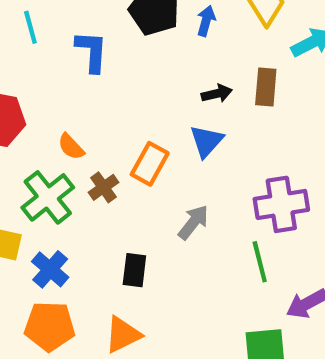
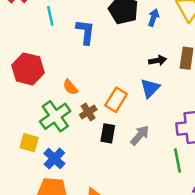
black rectangle: (134, 270) -> (108, 133), moved

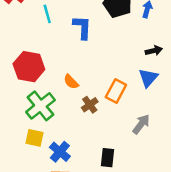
green cross: (55, 116) -> (40, 106), moved
black rectangle: (108, 133) -> (107, 158), moved

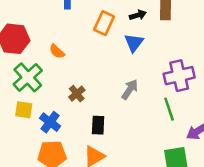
orange rectangle: (116, 91) -> (104, 23), moved
brown cross: (90, 105) -> (77, 94), moved

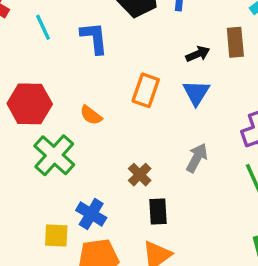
orange rectangle: (104, 23) -> (146, 90), moved
brown cross: (77, 94) -> (140, 175), moved
yellow square: (24, 110) -> (56, 235), moved

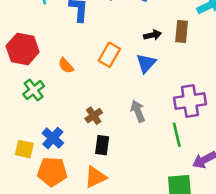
green cross: (54, 155) -> (34, 90), size x0.7
gray arrow: (197, 158) -> (138, 111), turned -60

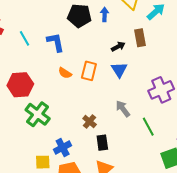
orange semicircle: (66, 66) -> (65, 73), moved
green cross: (34, 90) -> (38, 114), size x1.4
green line: (177, 135) -> (148, 127), moved
blue cross: (53, 138) -> (63, 148), turned 36

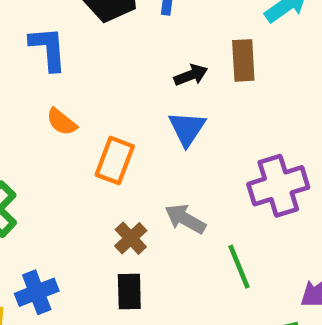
orange rectangle: (89, 71) -> (115, 160), moved
gray arrow: (123, 109) -> (185, 219), turned -30
brown cross: (90, 122) -> (131, 238), moved

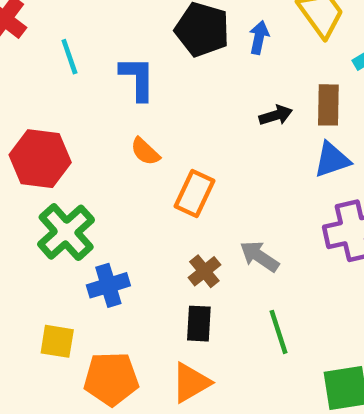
blue triangle: (187, 129) -> (332, 160), moved, turned 33
green line: (239, 267) -> (278, 332), moved
blue cross: (37, 292) -> (108, 285), moved

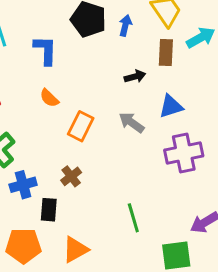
brown rectangle: (328, 105) -> (166, 52), moved
gray arrow: (259, 256) -> (132, 122), moved
brown cross: (204, 271) -> (71, 176), moved
black rectangle: (199, 324) -> (49, 210), moved

